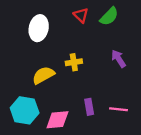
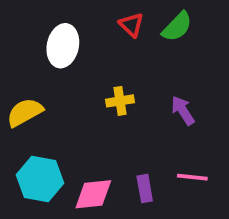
purple arrow: (119, 59) -> (183, 110), moved
yellow semicircle: (43, 75) -> (25, 112), moved
purple rectangle: (89, 107) -> (145, 189), moved

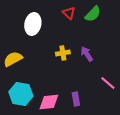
purple arrow: (183, 110) -> (87, 54), moved
pink line: (192, 177) -> (108, 83), moved, turned 35

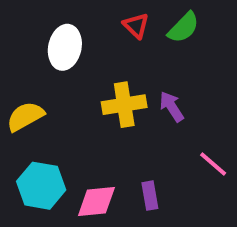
yellow cross: (63, 53) -> (124, 105), size x1.5

